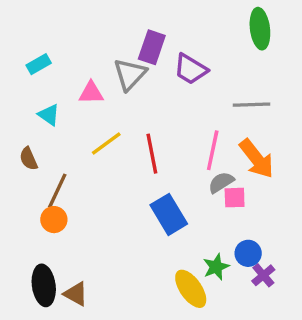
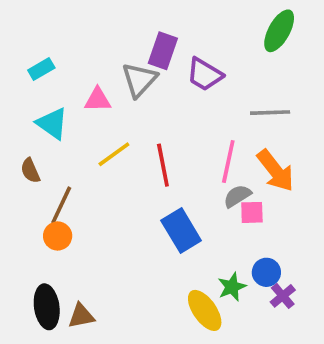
green ellipse: (260, 29) -> (279, 31), turned 36
cyan triangle: (49, 115) -> (52, 123), size x1.4
brown triangle: (76, 294) -> (81, 316), turned -40

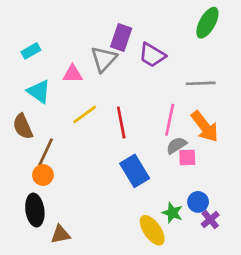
brown semicircle: (30, 171) -> (23, 126), size x1.4
green star: (232, 287) -> (172, 213), turned -30
black ellipse: (47, 307) -> (35, 210), moved

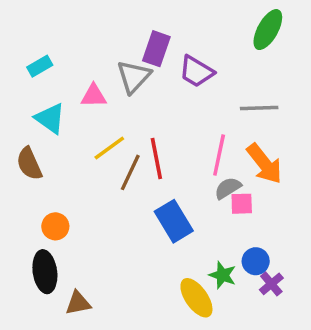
brown line: (46, 152) -> (130, 172), moved

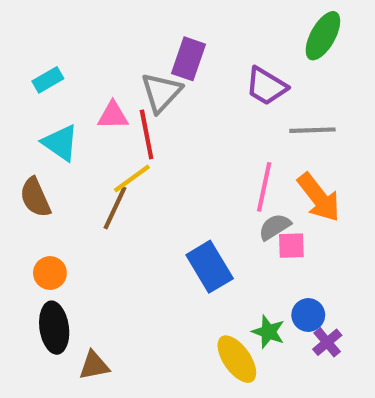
purple trapezoid: (196, 71) -> (266, 86), moved
red line: (156, 158) -> (147, 134), moved
brown line: (130, 172) -> (115, 208), moved
orange circle: (55, 226) -> (50, 273), moved

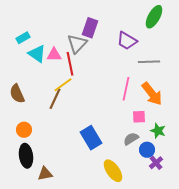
cyan triangle: (60, 143) -> (37, 54), moved
gray semicircle: (275, 227) -> (131, 139), moved
blue rectangle: (210, 267) -> (91, 138), moved
green star: (268, 332) -> (158, 131), moved

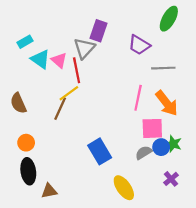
pink triangle: (54, 55) -> (59, 60), turned 42
pink square: (139, 117) -> (152, 128), size x1.5
blue circle: (147, 150) -> (161, 147), moved

